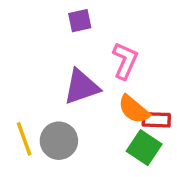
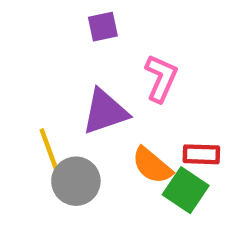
orange semicircle: (134, 109) -> (152, 165), moved
yellow line: (24, 139) -> (49, 150), moved

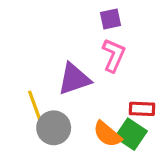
purple square: (103, 27) -> (110, 19), moved
orange semicircle: (152, 165) -> (107, 134), moved

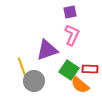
orange semicircle: (107, 134) -> (80, 85), moved
green square: (131, 134) -> (69, 70), moved

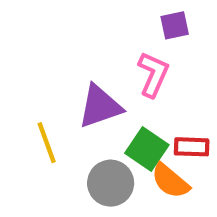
purple square: (70, 12) -> (175, 25), moved
gray circle: (34, 81) -> (111, 183), moved

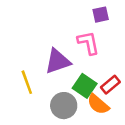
pink L-shape: (153, 74) -> (88, 43), turned -35
red rectangle: (192, 147) -> (110, 85), turned -42

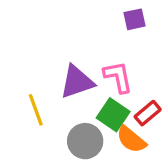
pink L-shape: (88, 43) -> (118, 77), moved

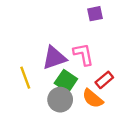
green square: (113, 115) -> (66, 81), moved

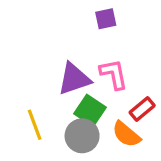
purple square: (95, 14) -> (106, 19), moved
yellow line: (25, 78) -> (35, 125), moved

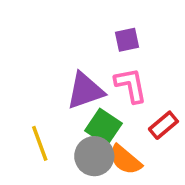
purple square: (106, 19) -> (127, 40), moved
orange semicircle: (126, 134) -> (125, 160), moved

